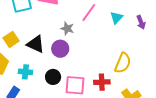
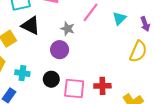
black triangle: (36, 44) -> (31, 25), moved
yellow semicircle: (123, 63) -> (138, 52), moved

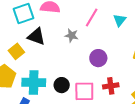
purple circle: (60, 50) -> (98, 58), moved
cyan cross: (22, 73) -> (34, 82), size x1.6

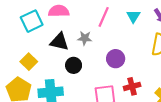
black triangle: (36, 36) -> (59, 42), moved
black circle: (62, 85) -> (74, 65), moved

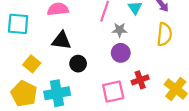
cyan square: (32, 21) -> (18, 24), moved, turned 35
gray star: (85, 38) -> (120, 30), moved

